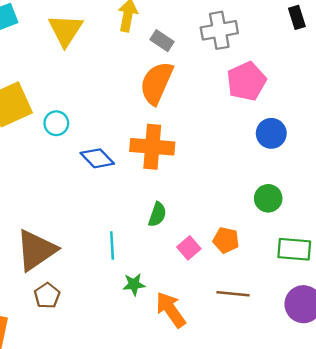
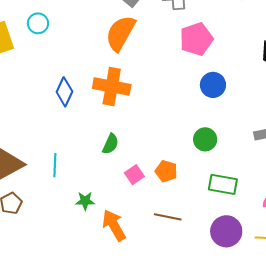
cyan circle: (56, 123) -> (38, 23), moved
blue diamond: (97, 158) -> (64, 92), turned 64
cyan line: (112, 245) -> (55, 165), moved

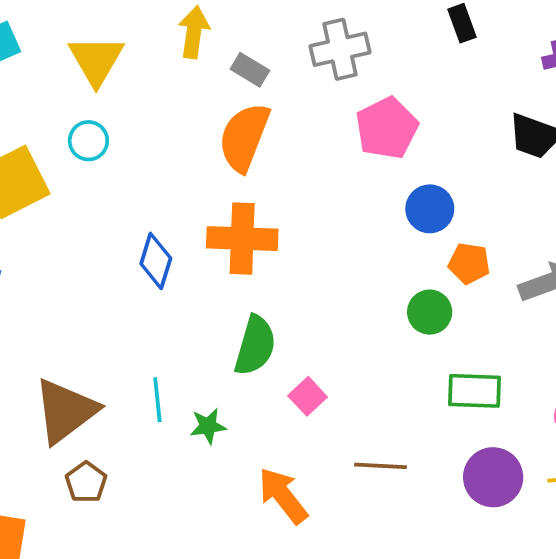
green semicircle: (111, 144) -> (255, 346), size x1.5
orange pentagon: (166, 171) -> (469, 263), moved
green star: (85, 201) -> (208, 426), moved

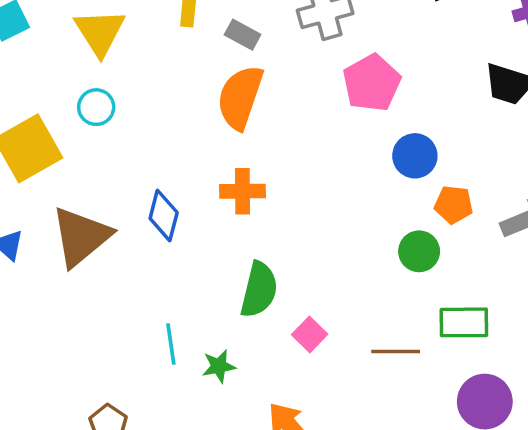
orange cross: (242, 239) -> (242, 191), size x0.7
brown triangle: (66, 411) -> (81, 237), moved
brown line: (381, 466) -> (396, 352), moved

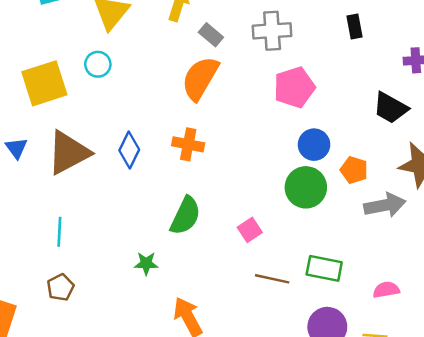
orange pentagon: (454, 205) -> (354, 170), moved
green circle: (419, 251) -> (306, 187), moved, size x1.4
pink square: (310, 334) -> (250, 230), moved
cyan line: (171, 344) -> (59, 232), moved

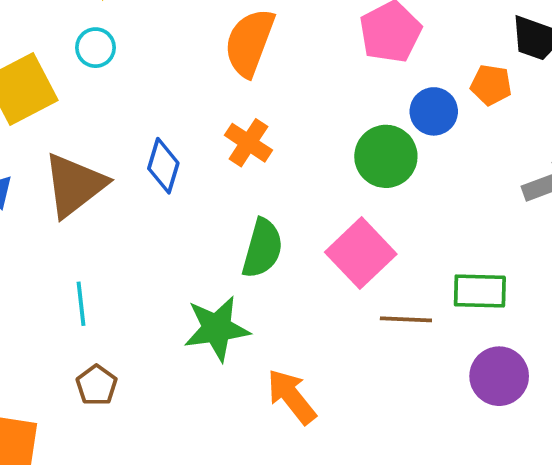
orange cross: (188, 144) -> (248, 143), turned 32
orange pentagon: (354, 170) -> (491, 85), moved
green circle: (306, 187) -> (386, 156), moved
pink square: (250, 230) -> (361, 253), size x1.8
green star: (146, 263) -> (217, 329), size x1.8

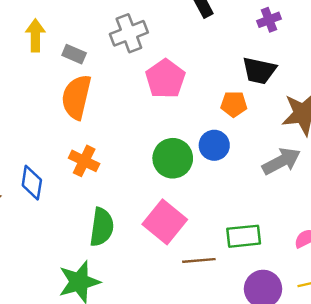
blue circle: (434, 111) -> (214, 145), moved

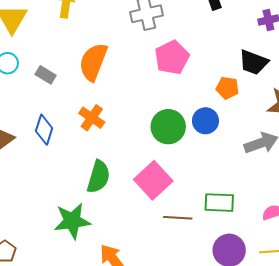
gray rectangle: (74, 54) -> (46, 75), moved

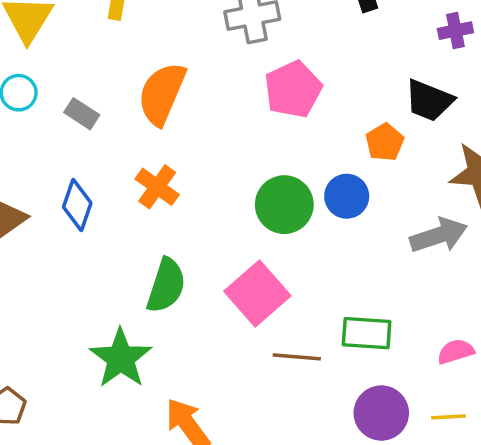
orange pentagon: (227, 88) -> (385, 142), turned 30
green star: (72, 221) -> (121, 358), turned -30

